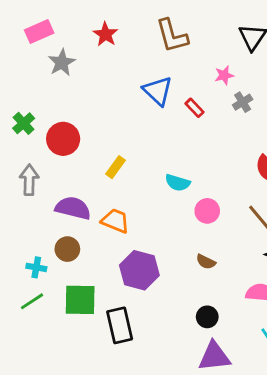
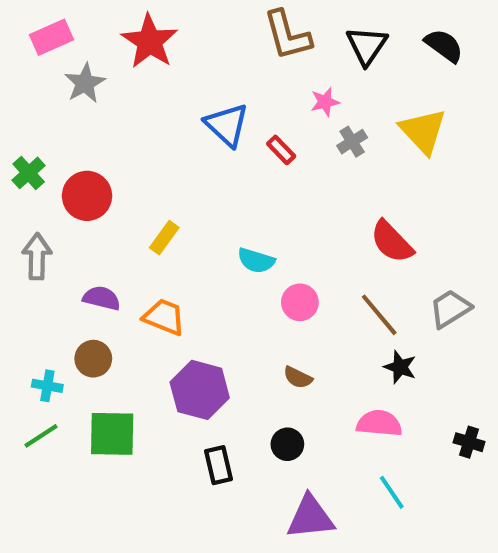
red star: (105, 34) -> (150, 41), size x1.5
brown L-shape: (172, 36) -> (287, 35), moved
purple semicircle: (73, 208) -> (102, 298), size x0.7
black circle: (207, 317) -> (287, 444), moved
black rectangle: (120, 325) -> (219, 465), moved, size x0.7

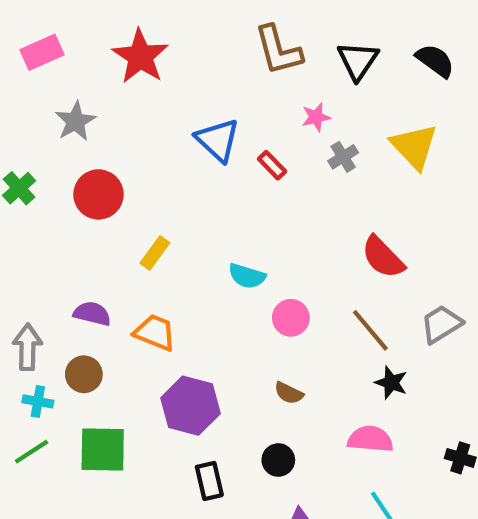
gray star: (85, 83) -> (75, 121), moved
red circle: (87, 196) -> (98, 194), moved
gray arrow: (37, 256) -> (27, 347), moved

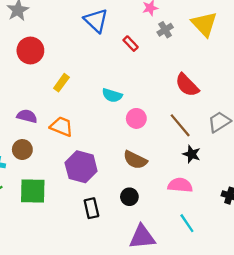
red rectangle: (272, 165) -> (131, 44), moved
brown semicircle: (289, 393) -> (135, 160), size x1.5

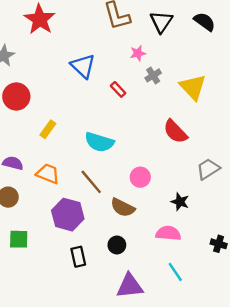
yellow triangle: (204, 24) -> (193, 87), moved
cyan semicircle: (112, 95) -> (99, 142), size x1.4
pink circle: (136, 118) -> (140, 177), moved
brown line: (180, 125) -> (91, 182), moved
green square: (33, 191) -> (19, 239), size x0.7

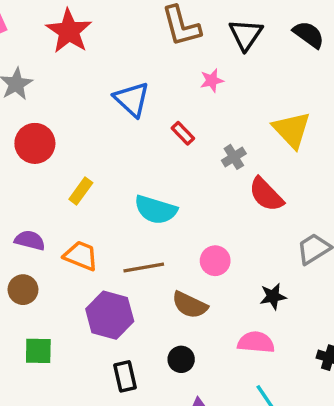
gray cross: (153, 75) -> (234, 157), moved
brown line: (91, 182) -> (144, 268), turned -60
black star: (180, 202) -> (273, 296), turned -30

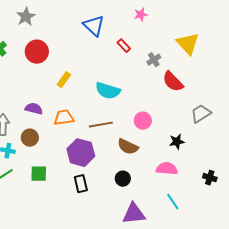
orange trapezoid: (81, 256) -> (64, 118), turned -30
black rectangle: (125, 376) -> (81, 184), moved

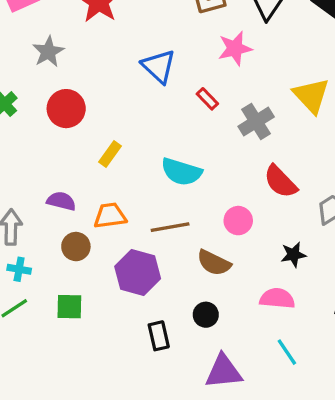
pink star: (141, 15) -> (235, 48), size x1.5
gray cross: (154, 60) -> (256, 122), size x1.5
red semicircle: (173, 82) -> (280, 182), moved
brown circle: (30, 138) -> (76, 247), moved
black rectangle: (81, 184) -> (159, 336), moved

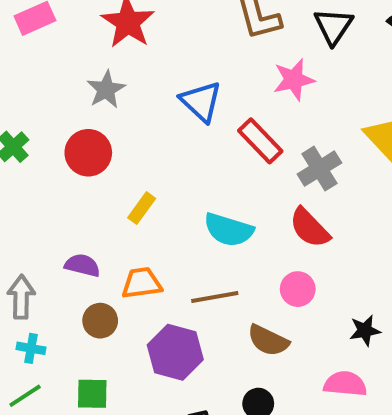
gray star: (48, 52) -> (106, 89), moved
red rectangle: (207, 99) -> (260, 141), size x1.6
red semicircle: (280, 182) -> (310, 228), moved

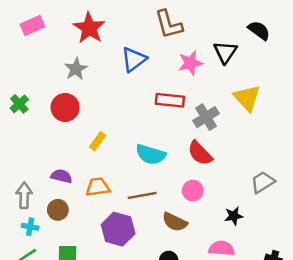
black triangle: (333, 26) -> (225, 52), moved
blue triangle: (201, 101) -> (134, 59), moved, turned 40
red rectangle: (260, 141) -> (170, 100), turned -40
brown circle: (100, 321) -> (58, 210), moved

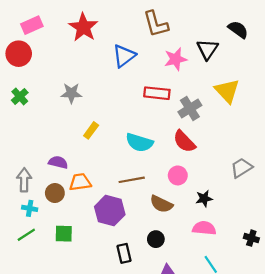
gray star: (76, 69) -> (71, 93), moved, turned 30
red circle: (65, 107) -> (19, 54), moved
orange trapezoid: (98, 187) -> (80, 182), moved
black star: (234, 216) -> (204, 199), moved

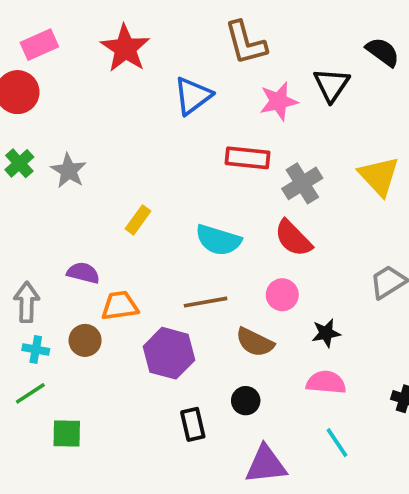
yellow triangle: (227, 91) -> (379, 176), moved
gray star: (71, 93) -> (69, 171), moved, turned 30
brown circle: (55, 193) -> (85, 340), moved
green square: (64, 234) -> (67, 434), moved

